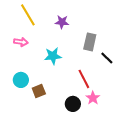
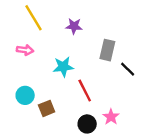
red line: (84, 79) -> (85, 91), moved

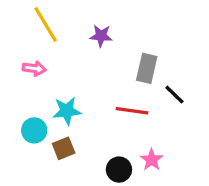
cyan star: (63, 67) -> (67, 111), moved
red line: (85, 91) -> (132, 111), moved, turned -55

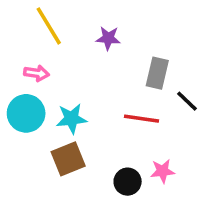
cyan circle: (34, 130) -> (26, 113), moved, size x1.4
brown square: (64, 148) -> (68, 159), size x1.4
pink star: (152, 160) -> (163, 171), turned 30

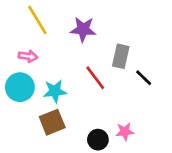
purple star: (108, 38) -> (83, 29), size x1.4
red line: (142, 119) -> (95, 78), moved, turned 45

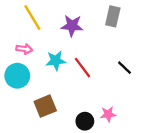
gray rectangle: (121, 56) -> (113, 16), moved
cyan star: (55, 91) -> (56, 61), moved

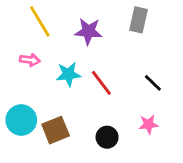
cyan circle: (17, 76) -> (21, 120), moved
pink star: (108, 114) -> (149, 124), moved
black circle: (85, 121) -> (107, 137), moved

